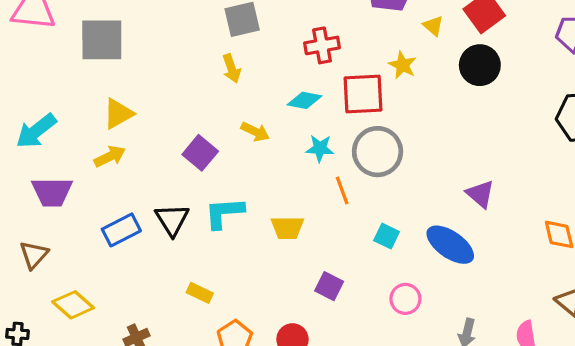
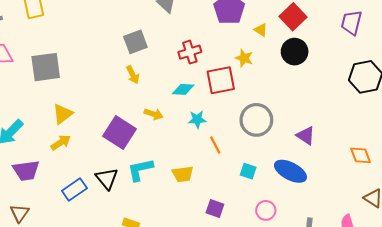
gray circle: (378, 152) -> (256, 120), moved
purple square: (200, 153) -> (119, 132), size x1.4

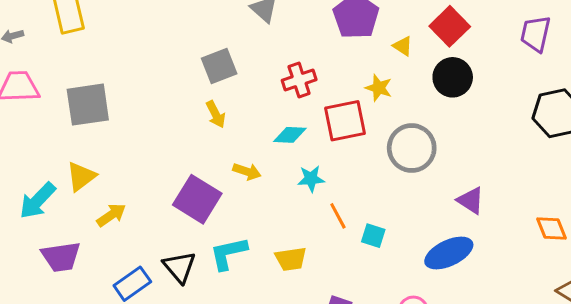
yellow triangle: (63, 114) -> (81, 176), moved
gray circle: (256, 120) -> (412, 148), moved
cyan square: (248, 171) -> (373, 236), moved
blue ellipse: (290, 171) -> (449, 253), turned -52

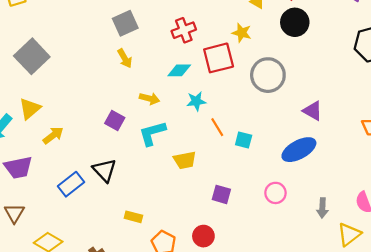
gray square: (88, 105) -> (32, 56), turned -32
purple square: (197, 199) -> (115, 121), size x0.6
cyan L-shape: (228, 253) -> (152, 133), moved

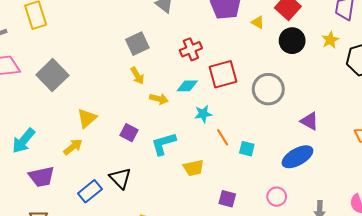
yellow star: (242, 33) -> (330, 40), moved, turned 30
yellow arrow: (150, 99) -> (159, 99), moved
yellow triangle: (30, 109) -> (87, 118), moved

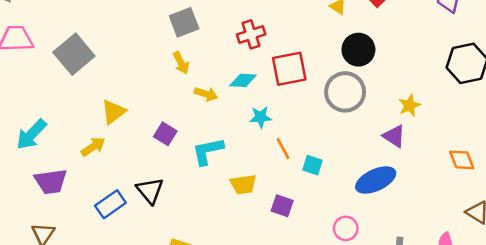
yellow star: (330, 40) -> (409, 105), moved
black circle: (292, 41) -> (358, 50), moved
purple square: (227, 199) -> (282, 206), moved

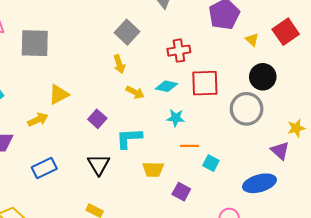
gray square: (184, 22) -> (127, 32), turned -35
gray square: (74, 54) -> (35, 43), turned 32
orange line: (283, 148) -> (190, 146), turned -72
black triangle: (150, 191) -> (99, 164), moved

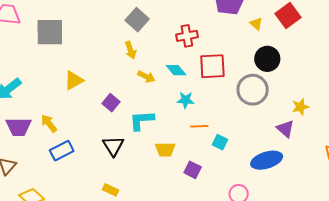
cyan diamond: (166, 86) -> (176, 70), turned 40
yellow arrow: (38, 120) -> (49, 123), moved, turned -102

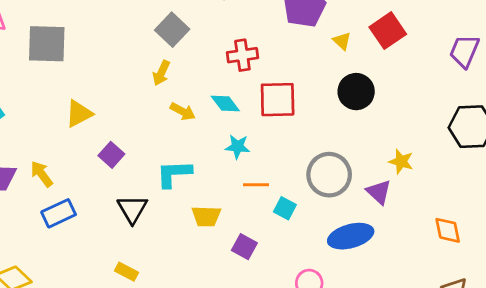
yellow arrow: (131, 50) -> (161, 73), turned 42
gray circle: (253, 90) -> (329, 175), moved
purple square: (111, 103) -> (111, 155), moved
yellow star: (300, 107) -> (401, 162), turned 30

